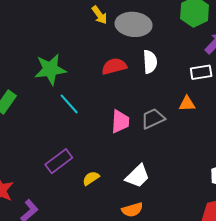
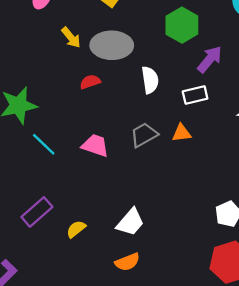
white semicircle: (150, 62) -> (150, 80), moved
red semicircle: (114, 66) -> (90, 82), moved, size x0.7
gray trapezoid: (153, 119) -> (144, 135), moved
pink trapezoid: (120, 121) -> (95, 145), moved, turned -70

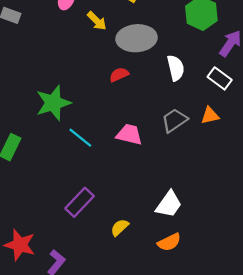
yellow arrow: (71, 37) -> (97, 21), moved
white rectangle: (195, 95) -> (220, 78), turned 55
yellow semicircle: (76, 229) -> (120, 227), moved

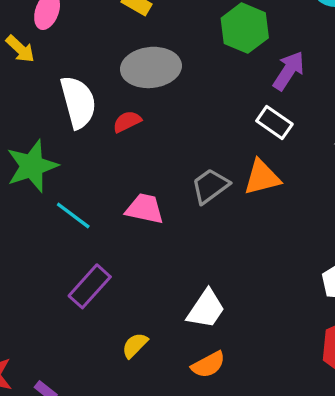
yellow arrow: (97, 21) -> (20, 49), moved
white semicircle: (176, 68) -> (78, 102), moved, size x1.4
orange triangle: (210, 116) -> (262, 177), size x1.4
purple rectangle: (80, 202) -> (90, 286), moved

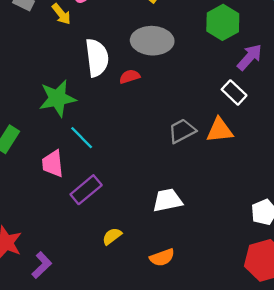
pink trapezoid: (145, 209) -> (53, 164), moved, turned -116
white trapezoid: (206, 309) -> (167, 200), moved, turned -144

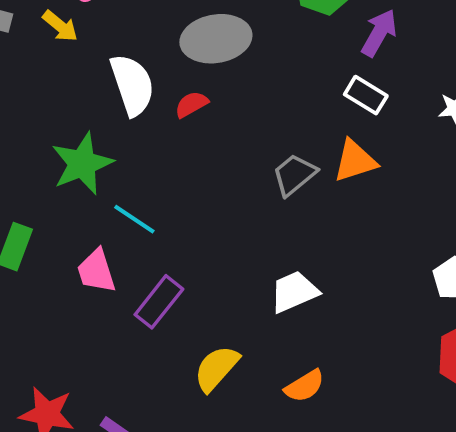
yellow semicircle: (112, 236) -> (216, 368), size x1.5

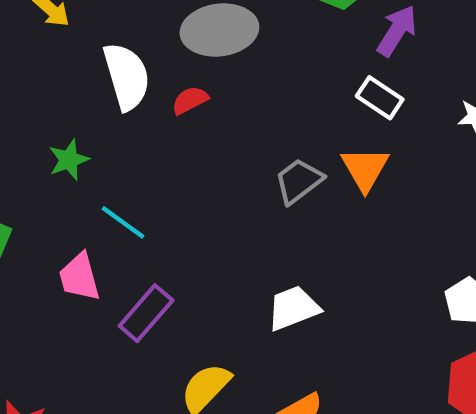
orange triangle: (355, 161) -> (365, 169), turned -45
green star: (82, 164) -> (69, 160), size x0.6

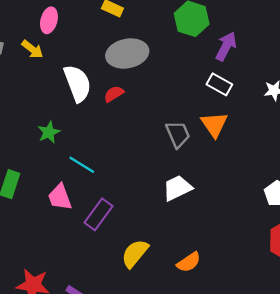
gray trapezoid: (299, 181) -> (178, 134), turned 108
white trapezoid: (293, 308) -> (177, 188), moved

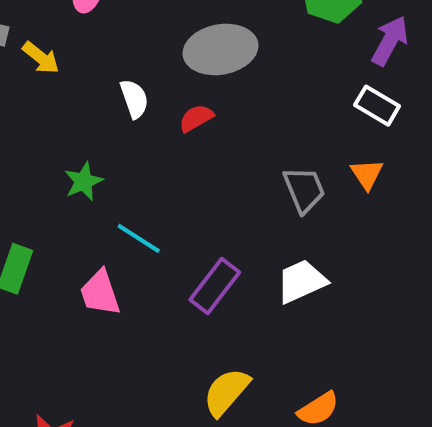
yellow arrow: (32, 49) -> (41, 58), moved
white semicircle: (78, 83) -> (134, 99), size x0.6
orange triangle: (214, 125) -> (367, 174), size x0.7
purple rectangle: (98, 214) -> (215, 286), moved

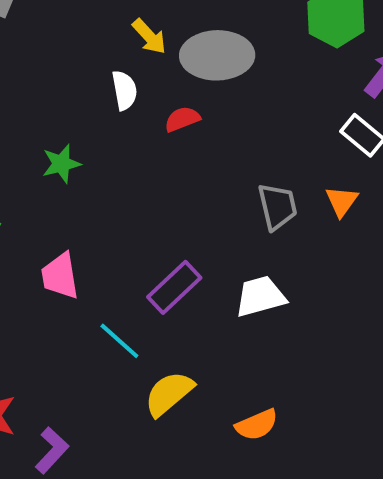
yellow arrow: (41, 58) -> (149, 36), moved
cyan line: (139, 238) -> (119, 341), moved

